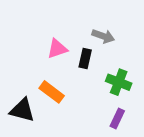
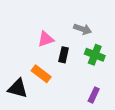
black rectangle: (85, 58) -> (64, 55), moved
green cross: (119, 82) -> (95, 55), moved

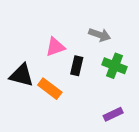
black triangle: (18, 88) -> (22, 75), moved
purple rectangle: (94, 95) -> (113, 114), turned 40

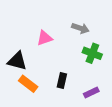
black rectangle: (77, 66) -> (62, 81), moved
orange rectangle: (50, 89) -> (28, 84), moved

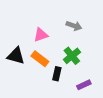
green cross: (92, 53) -> (72, 56), moved, turned 30
orange rectangle: (28, 84) -> (40, 59), moved

